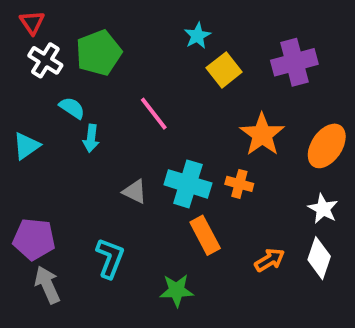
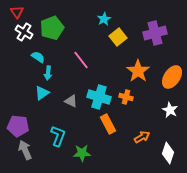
cyan triangle: (26, 146) -> (42, 93), moved
white diamond: (319, 258) -> (168, 153), moved
green star: (177, 290) -> (82, 153), moved

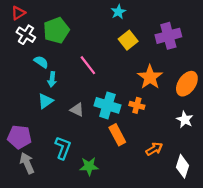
red triangle: (17, 12) -> (18, 13), turned 32
cyan star: (104, 19) -> (118, 12), moved

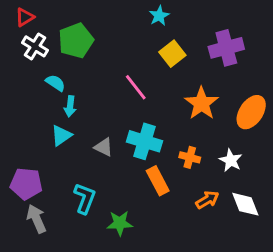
pink line: (88, 65) -> (136, 87), moved
orange cross: (137, 105) -> (190, 157), moved
white star: (185, 120) -> (231, 160), moved
white diamond: (183, 166) -> (245, 204), moved, turned -40

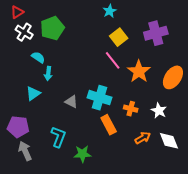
pink line: (136, 87) -> (113, 60), moved
cyan triangle: (61, 135) -> (33, 94), moved

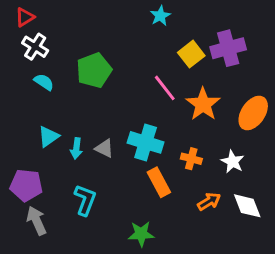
green pentagon: (52, 28) -> (94, 70), moved
yellow square: (119, 37) -> (191, 54), moved
cyan semicircle: (38, 57) -> (44, 82), moved
cyan arrow: (48, 73) -> (76, 148), moved
green star: (82, 154) -> (141, 234), moved

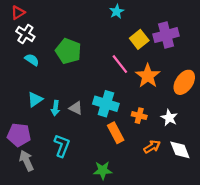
green pentagon: (94, 70) -> (68, 51), turned -30

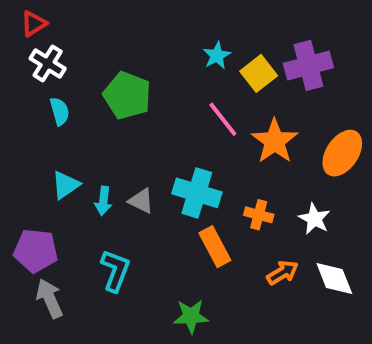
cyan star: (117, 11) -> (217, 56), moved
cyan semicircle: (32, 60) -> (60, 111), turned 40

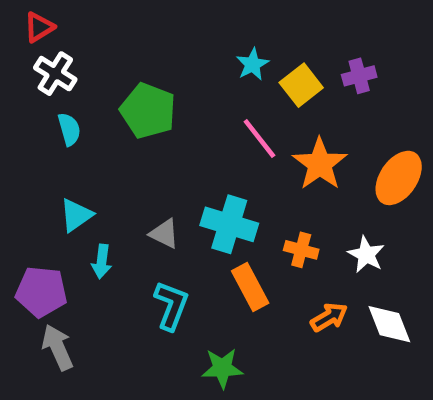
purple cross: (308, 65) -> (359, 76), size x0.6
cyan arrow: (103, 201) -> (102, 261), moved
cyan L-shape: (115, 271) -> (171, 306), moved

